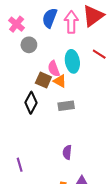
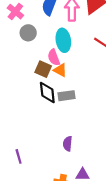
cyan ellipse: (72, 61) -> (63, 40), moved
black diamond: (31, 103) -> (47, 93), moved, turned -35

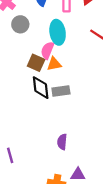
pink semicircle: (54, 57) -> (47, 50), turned 42
orange triangle: (60, 70) -> (54, 64), turned -40

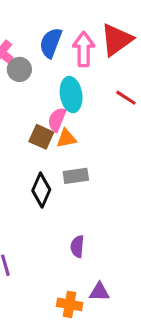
gray circle: (20, 24) -> (19, 69), moved
black diamond: (41, 88) -> (41, 190), moved, turned 30

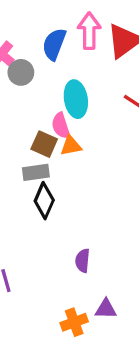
pink arrow: (84, 49) -> (89, 31), moved
pink semicircle: (57, 120) -> (61, 126), turned -40
gray rectangle: (76, 176) -> (36, 172), moved
orange cross: (70, 304) -> (74, 322), turned -30

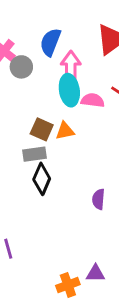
pink arrow: (89, 31) -> (71, 67), moved
pink semicircle: (61, 126) -> (93, 100), moved, turned 115
purple semicircle: (83, 261) -> (98, 199), moved

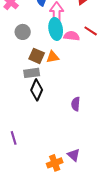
gray circle: (21, 67) -> (23, 32), moved
purple triangle: (96, 273) -> (74, 155), turned 40

